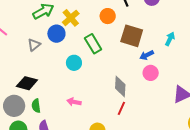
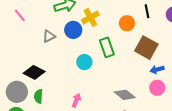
gray diamond: (120, 86) -> (125, 95), turned -65
pink arrow: (74, 102) -> (76, 100), turned 88

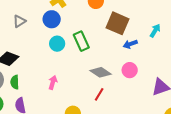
blue circle: (73, 30) -> (52, 19), moved
green rectangle: (107, 47) -> (81, 41), moved
pink circle: (157, 88) -> (130, 70), moved

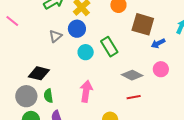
gray triangle: (19, 21) -> (55, 36), moved
pink arrow: (53, 82) -> (86, 91), size x1.5
red line: (99, 94) -> (134, 97), turned 56

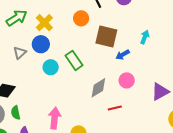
gray diamond: (132, 75) -> (98, 88), turned -55
pink arrow: (86, 91) -> (55, 118), moved
red line: (134, 97) -> (115, 108), moved

